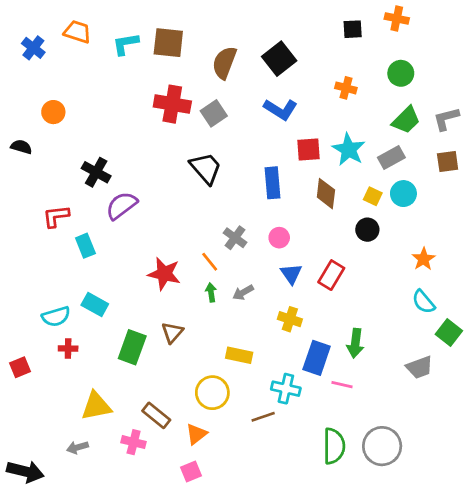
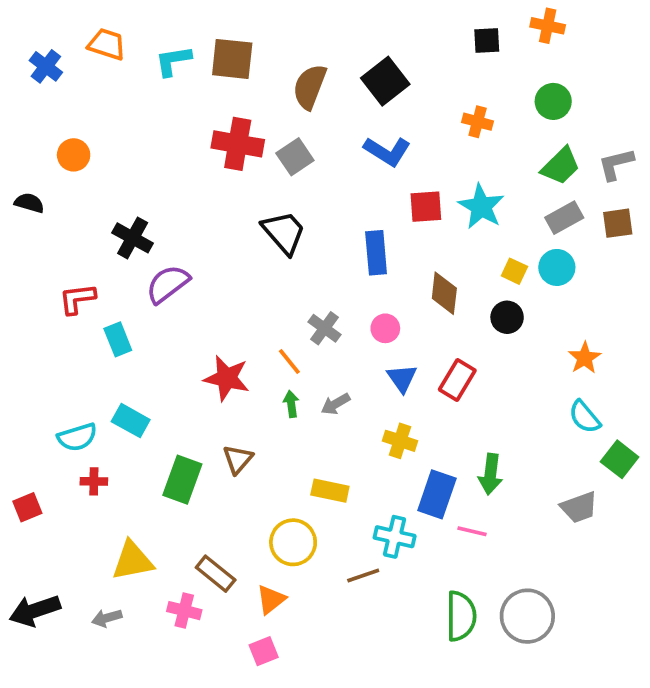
gray rectangle: (391, 157) -> (564, 218), moved
brown diamond: (326, 194) -> (444, 293), moved
black arrow: (25, 471) -> (35, 611), moved, turned 147

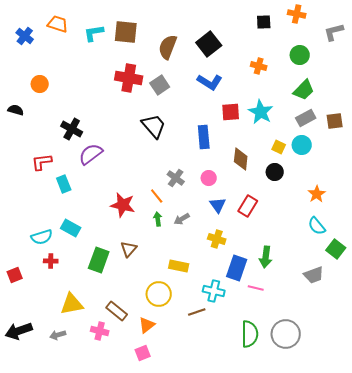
gray L-shape: (616, 164) -> (334, 32), moved

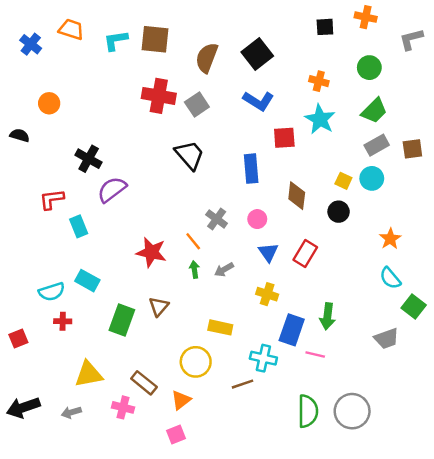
cyan star: (261, 112) -> (320, 119), moved

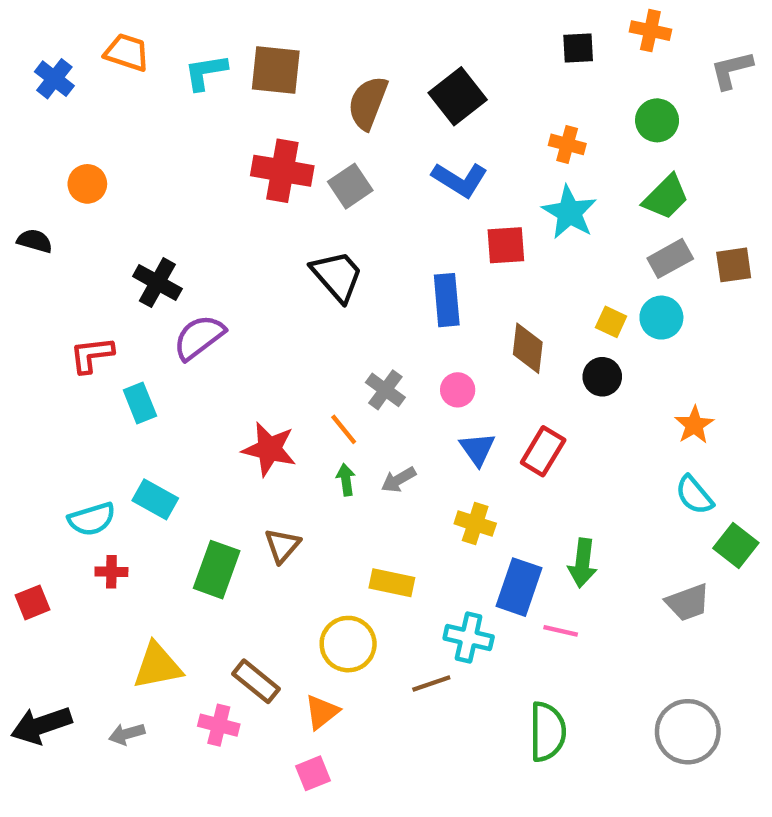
gray circle: (352, 411) -> (688, 732), moved

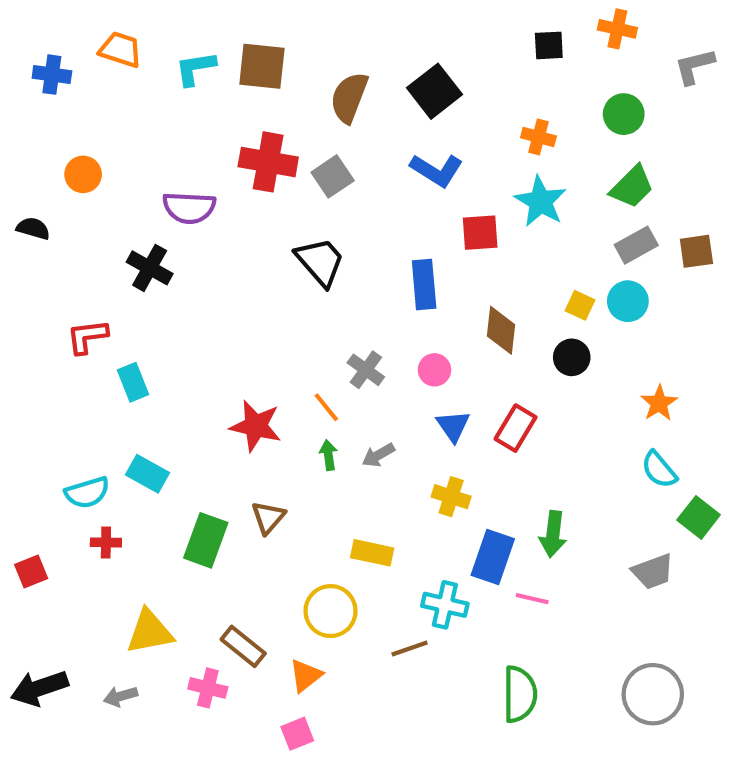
blue cross: (54, 79) -> (52, 75), turned -30
purple semicircle: (199, 337) -> (189, 208), moved, turned -140

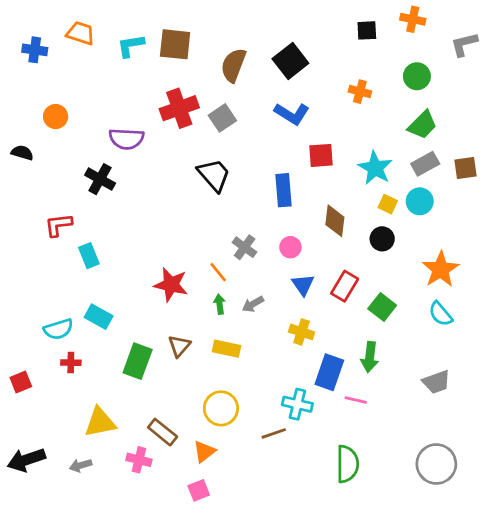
red cross: (268, 162) -> (179, 108), turned -30
cyan star: (541, 201) -> (375, 168), moved
orange star: (659, 403) -> (441, 269), size x1.5
green square: (699, 517) -> (382, 307), moved
yellow rectangle: (372, 553) -> (227, 349), moved

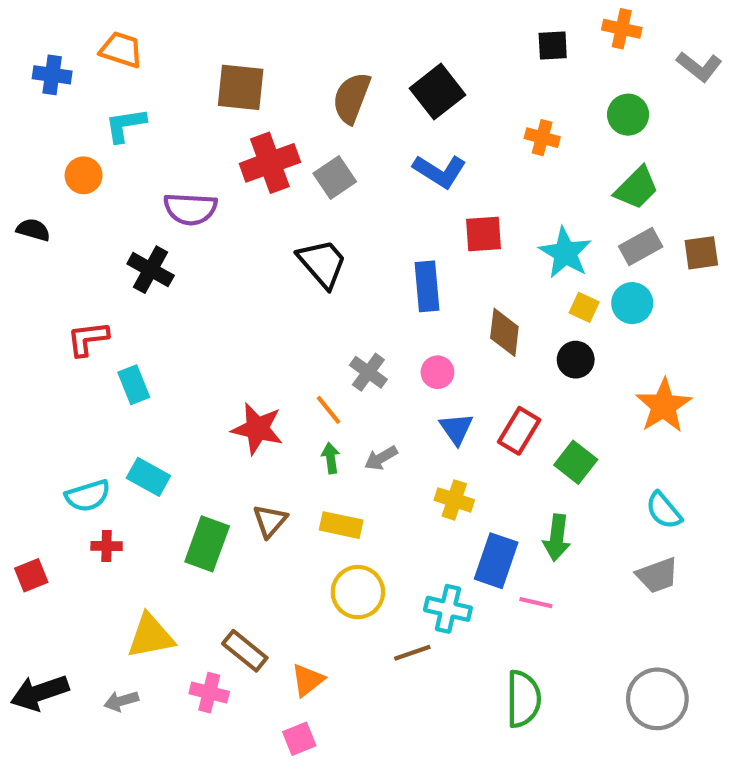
brown square: (175, 44) -> (241, 87), moved
gray L-shape: (464, 44) -> (699, 66), turned -128
cyan L-shape: (131, 46) -> (125, 125), moved
cyan semicircle: (441, 314) -> (664, 510), moved
yellow circle: (221, 408) -> (358, 592), moved

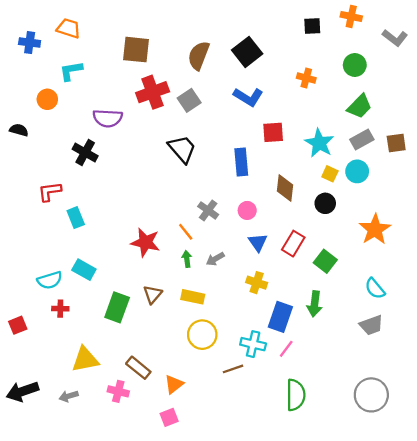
pink line: (536, 603) -> (286, 349), moved, turned -66

